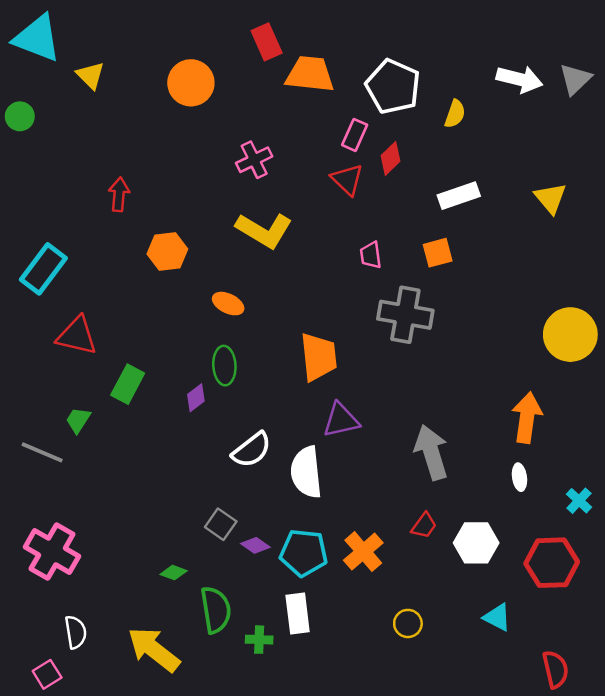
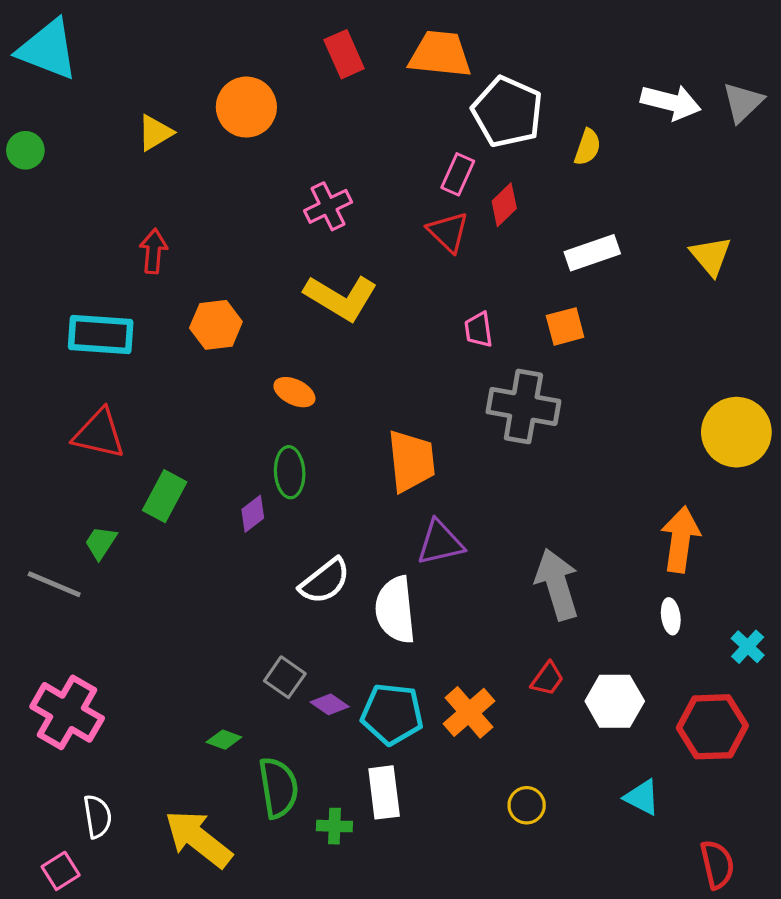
orange trapezoid: (310, 74) -> (440, 54), moved
yellow triangle: (90, 75) -> (155, 133), moved, turned 44
cyan rectangle: (43, 269) -> (101, 334), moved, turned 57

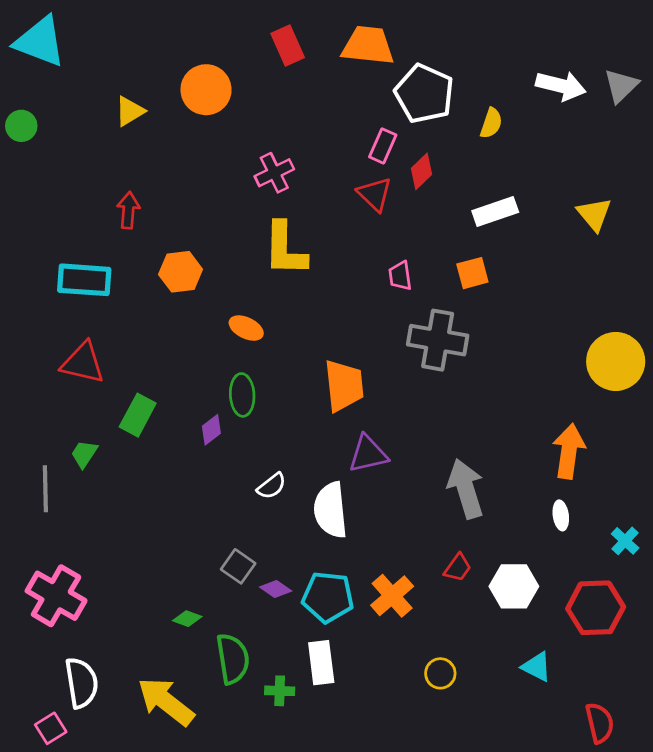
yellow L-shape: (341, 298) -> (285, 249), turned 60
white semicircle: (325, 581) -> (272, 486), size x0.7
gray line: (54, 584) -> (45, 489), turned 66
white semicircle: (97, 816) -> (81, 683), size x1.4

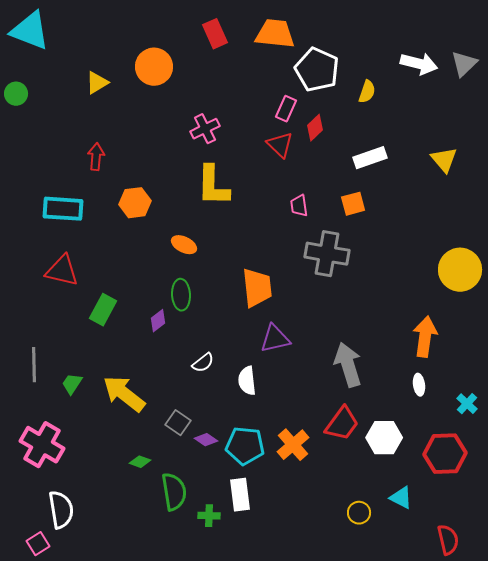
green trapezoid: (84, 454) -> (72, 384), moved
white semicircle: (331, 510) -> (247, 381), size x0.7
red trapezoid: (458, 568) -> (342, 424), size x1.6
yellow circle: (440, 673) -> (359, 513), moved
yellow arrow: (166, 702) -> (124, 394), moved

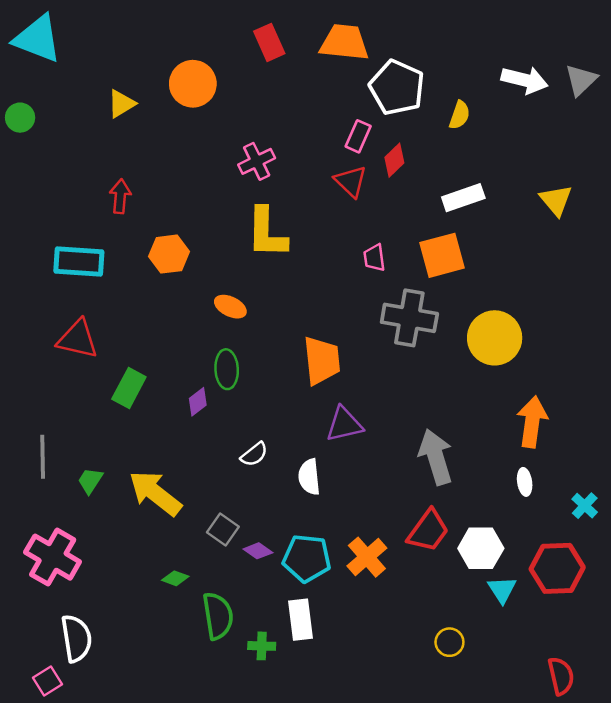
orange square: (353, 204) -> (442, 255), size x1.5
yellow circle: (460, 270) -> (495, 338), moved
cyan triangle: (401, 498) -> (502, 590), moved, turned 30

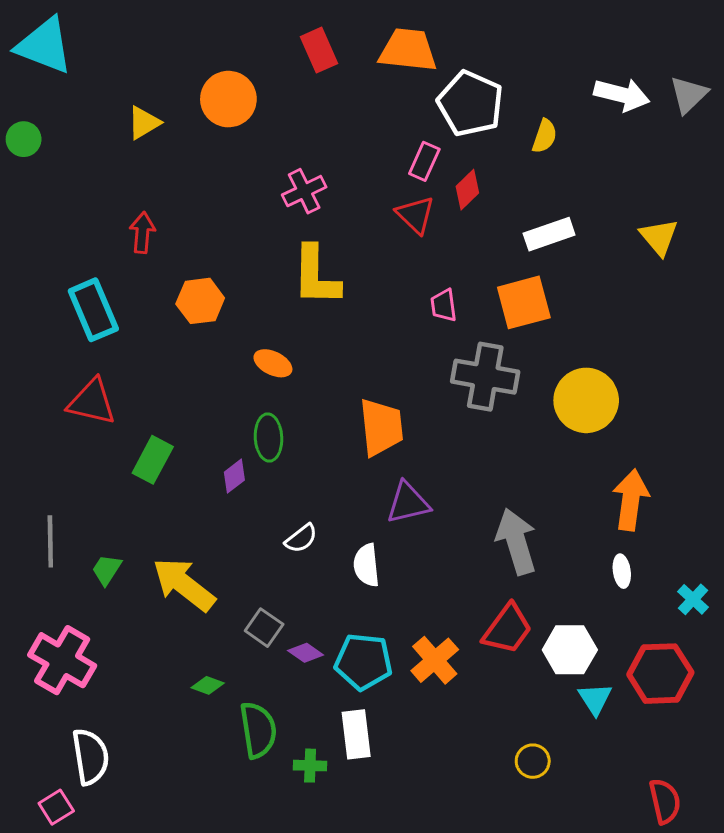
cyan rectangle: (79, 262) -> (93, 310), turned 63

